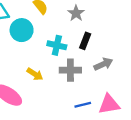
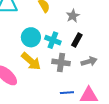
cyan circle: (22, 30) -> (31, 37), moved
yellow arrow: (35, 74) -> (31, 61), size x1.5

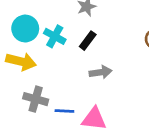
yellow arrow: (31, 61) -> (21, 61), turned -35
gray cross: (61, 62) -> (36, 99), moved

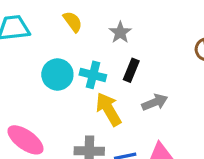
yellow arrow: (21, 61) -> (109, 109), moved, turned -120

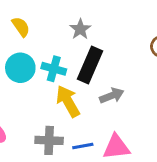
yellow semicircle: (73, 22) -> (21, 27), moved
black rectangle: (131, 70) -> (90, 65), size x1.6

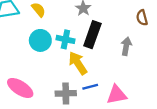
gray arrow: (112, 96) -> (126, 46), moved, turned -54
blue line: (83, 146) -> (90, 87), moved

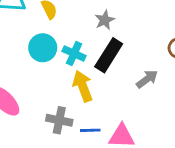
gray arrow: (126, 46) -> (147, 79), turned 30
blue line: (90, 87) -> (90, 130), moved

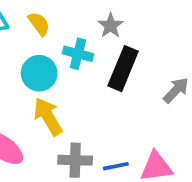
cyan cross: (74, 54) -> (78, 54), moved
yellow arrow: (83, 86) -> (48, 116), moved

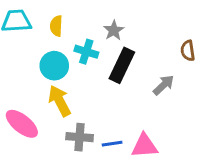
yellow semicircle: (39, 24) -> (56, 26), turned -144

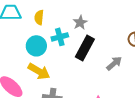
cyan cross: (86, 52) -> (60, 37), turned -35
yellow arrow: (60, 101) -> (39, 71), turned 145

